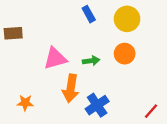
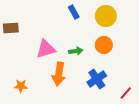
blue cross: (97, 105) -> (97, 79), moved

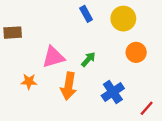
orange circle: (104, 45) -> (136, 52), moved
green arrow: (76, 51) -> (88, 59), turned -40
orange star: (21, 86) -> (29, 81), moved

